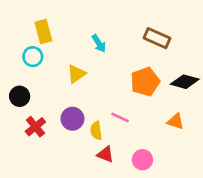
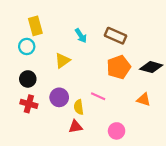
brown rectangle: (157, 38) -> (115, 36), moved
black circle: (20, 96) -> (28, 79), moved
red cross: (35, 127) -> (29, 104), turned -35
red triangle: (105, 154) -> (75, 127), moved, turned -32

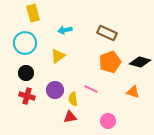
yellow rectangle: (35, 26) -> (33, 13), moved
cyan arrow: (81, 36) -> (65, 30), moved, turned 112
cyan circle: (27, 46) -> (25, 43), size x1.5

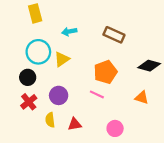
cyan circle: (25, 43) -> (38, 52), moved
orange pentagon: (110, 62) -> (105, 72), moved
red cross: (27, 96) -> (29, 102), turned 35
yellow semicircle: (73, 99) -> (50, 120), moved

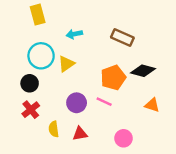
black diamond: (149, 66) -> (143, 71), moved
purple circle: (59, 95) -> (77, 103), moved

